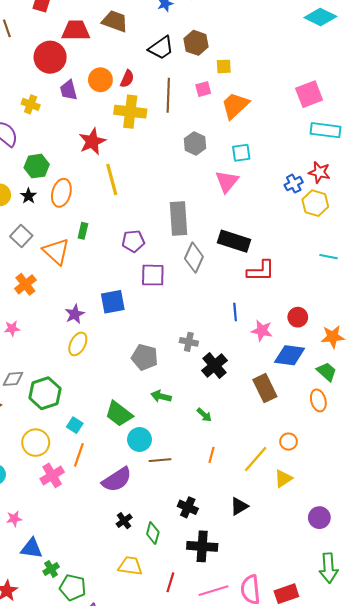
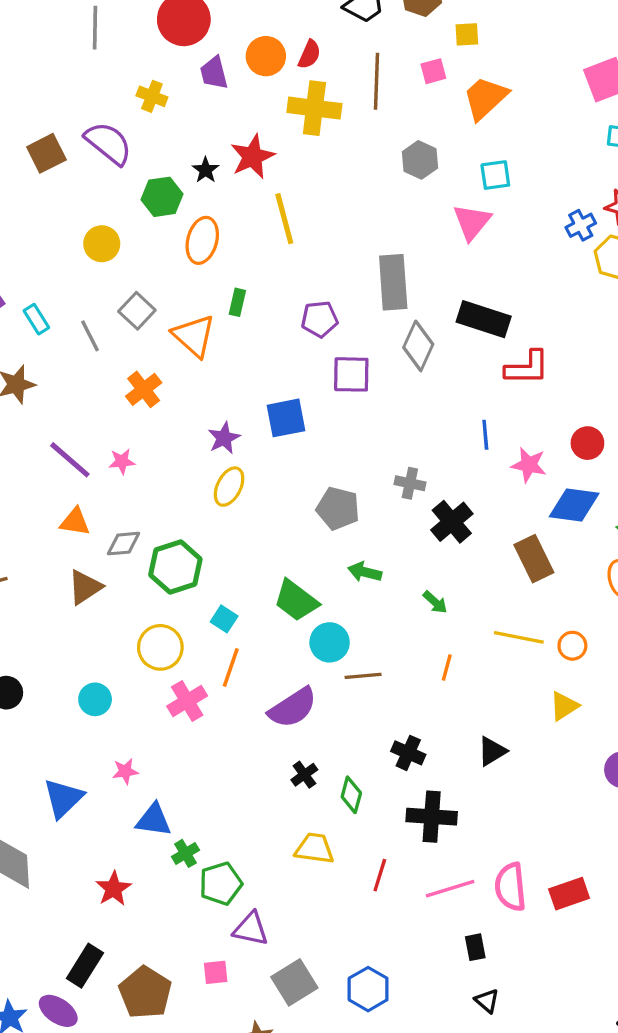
black star: (28, 196) -> (206, 170), moved
yellow line: (256, 459) -> (519, 637), moved, turned 60
green pentagon: (73, 588) -> (221, 884), turned -30

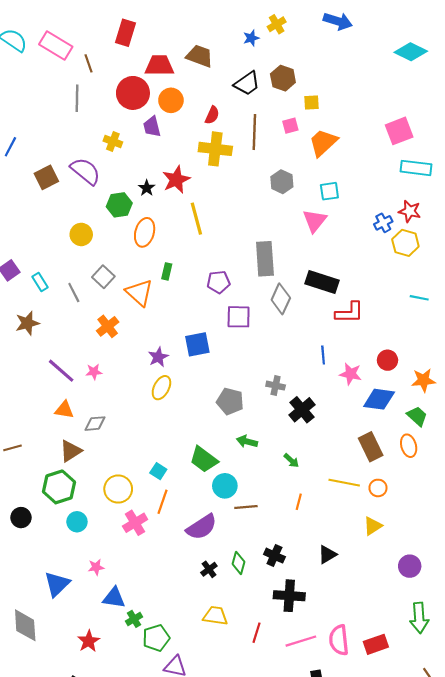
orange circle: (266, 56) -> (171, 100), moved
brown rectangle: (534, 559) -> (371, 447), moved
green hexagon: (175, 567) -> (59, 487), moved
green diamond: (351, 795) -> (239, 563), moved

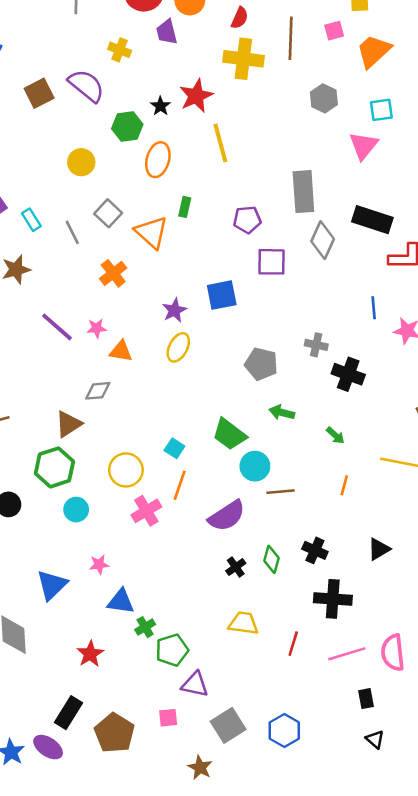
orange triangle: (64, 410) -> (121, 351), moved
black cross: (302, 410) -> (348, 374), turned -30

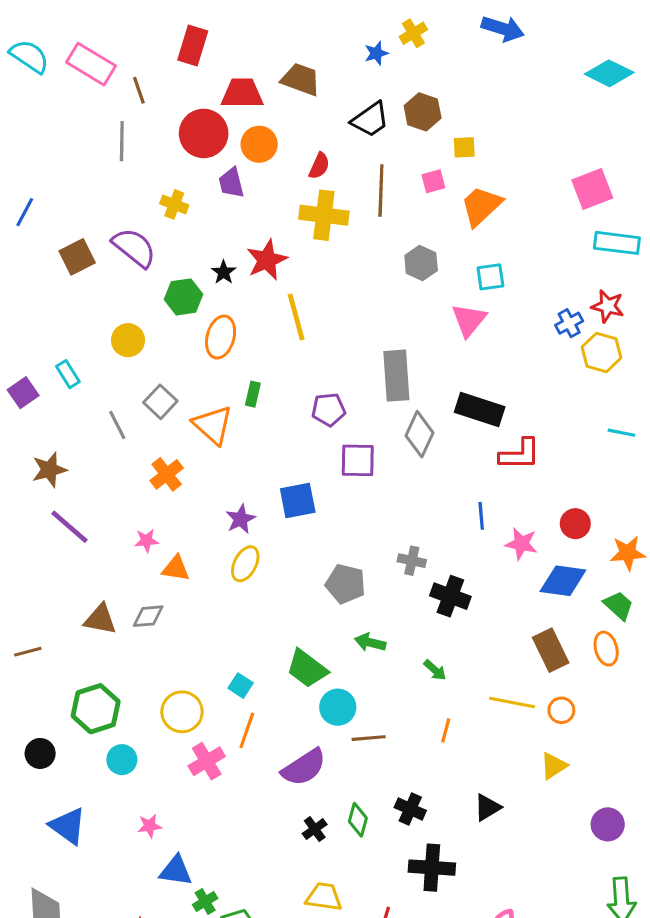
cyan rectangle: (31, 220) -> (68, 374), moved
purple line: (57, 327) -> (69, 527), moved
brown triangle: (68, 424) -> (100, 619), moved, turned 44
blue triangle: (52, 585) -> (68, 826), moved, turned -40

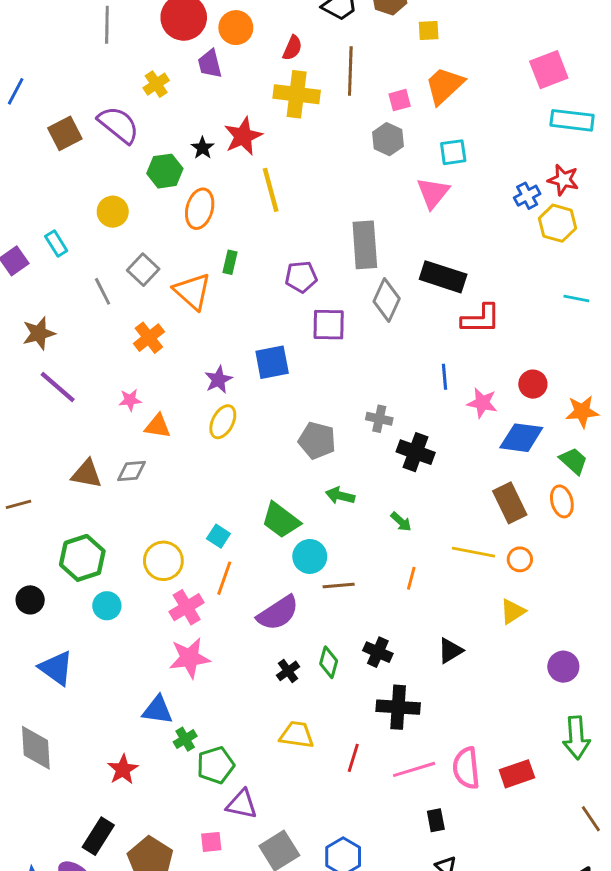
pink square: (433, 181) -> (400, 100), moved
yellow cross: (174, 204) -> (156, 84), turned 35
pink star: (150, 826) -> (189, 658), moved, size x1.8

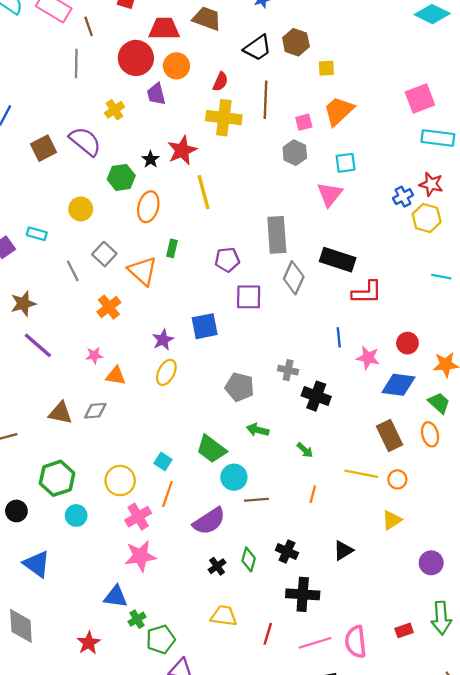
cyan rectangle: (56, 243) -> (37, 234), turned -42
red rectangle: (517, 774) -> (404, 630), moved, size x0.7

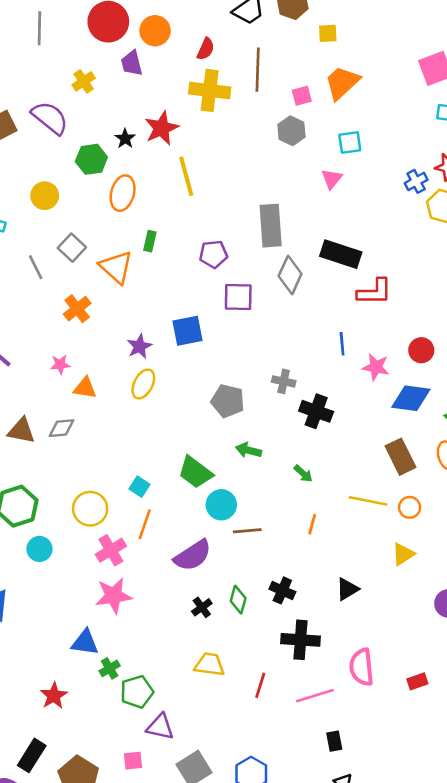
pink triangle: (330, 194) -> (332, 179), size x0.7
pink semicircle: (356, 642) -> (362, 667), moved

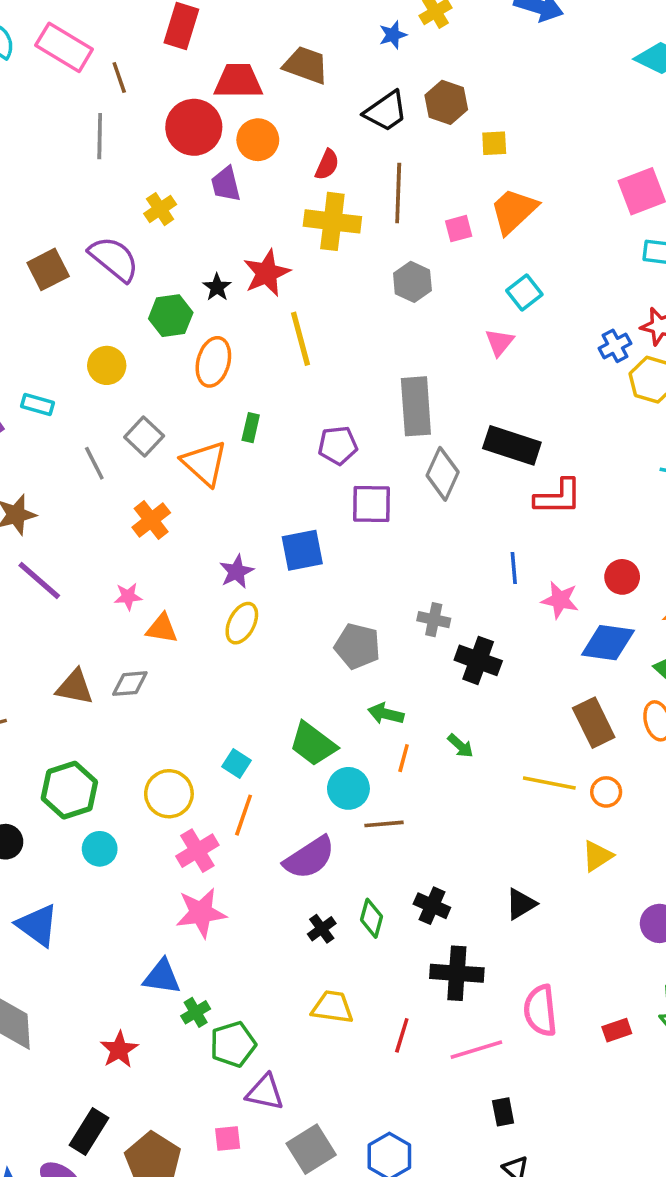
gray hexagon: (291, 131) -> (412, 282), moved
cyan square: (350, 142) -> (524, 293), turned -30
orange line: (312, 524) -> (404, 758), moved

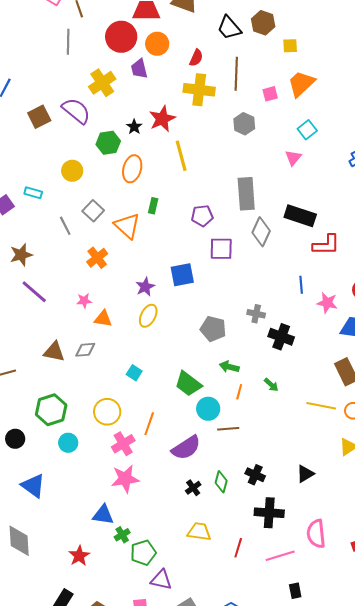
black trapezoid: (386, 111) -> (229, 28), turned 84
yellow cross: (160, 209) -> (102, 83), size x1.5
cyan square: (236, 764) -> (134, 373), moved

